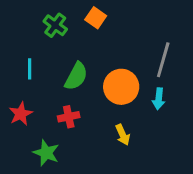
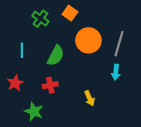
orange circle: (121, 87) -> (88, 40), moved

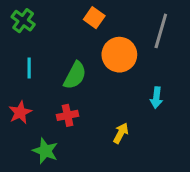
green cross: (40, 19) -> (23, 21), moved
gray line: (119, 44) -> (161, 31), moved
yellow arrow: (90, 98) -> (121, 133), turned -128

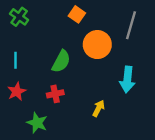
cyan line: (29, 68) -> (15, 60), moved
cyan arrow: (156, 98) -> (127, 79), size x1.5

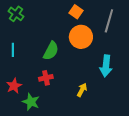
orange square: (77, 14) -> (76, 12), moved
red star: (17, 91) -> (14, 86), moved

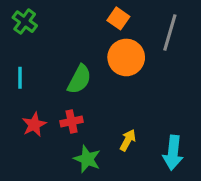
cyan arrow: (106, 66) -> (173, 153), moved
red star: (14, 86) -> (34, 125), moved
green star: (31, 102) -> (87, 159), moved

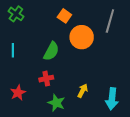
orange square: (118, 18) -> (64, 16), moved
red star: (34, 125) -> (18, 93), moved

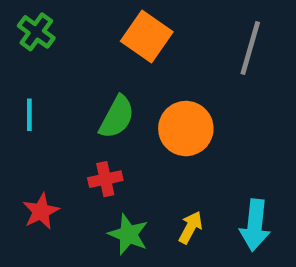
orange square: (64, 16) -> (147, 36), size x1.5
orange circle: (82, 37) -> (186, 129), moved
yellow arrow: (83, 91) -> (190, 227), moved

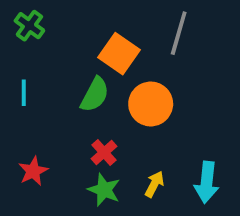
orange square: (147, 36) -> (119, 54), moved
gray line: (250, 48) -> (179, 33), moved
red cross: (105, 179) -> (104, 152), moved, turned -30

